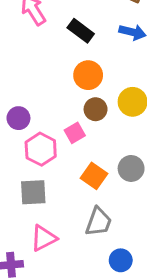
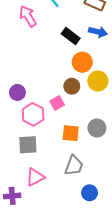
black rectangle: (81, 31) -> (71, 36), moved
orange circle: (88, 75) -> (82, 62), moved
orange square: (94, 176) -> (71, 133), turned -30

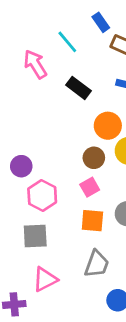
black rectangle: (71, 36) -> (78, 88), moved
pink square: (57, 103) -> (90, 187), moved

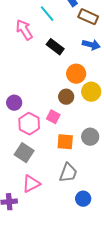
pink square: (90, 187) -> (53, 117), moved, turned -32
gray square: (35, 236) -> (24, 153), turned 36

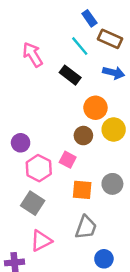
cyan line: (47, 14) -> (80, 46), moved

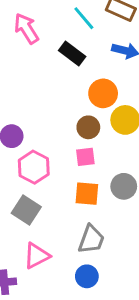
pink square: (68, 160) -> (85, 157), moved, turned -35
blue circle: (104, 259) -> (87, 276), moved

